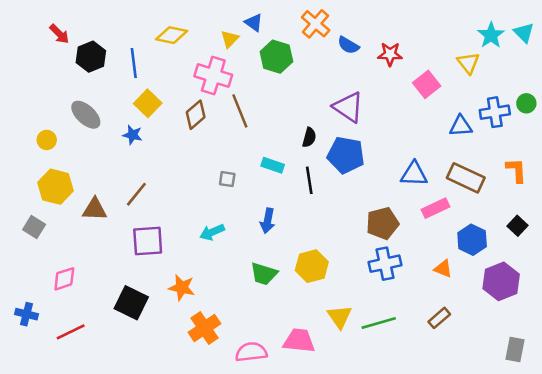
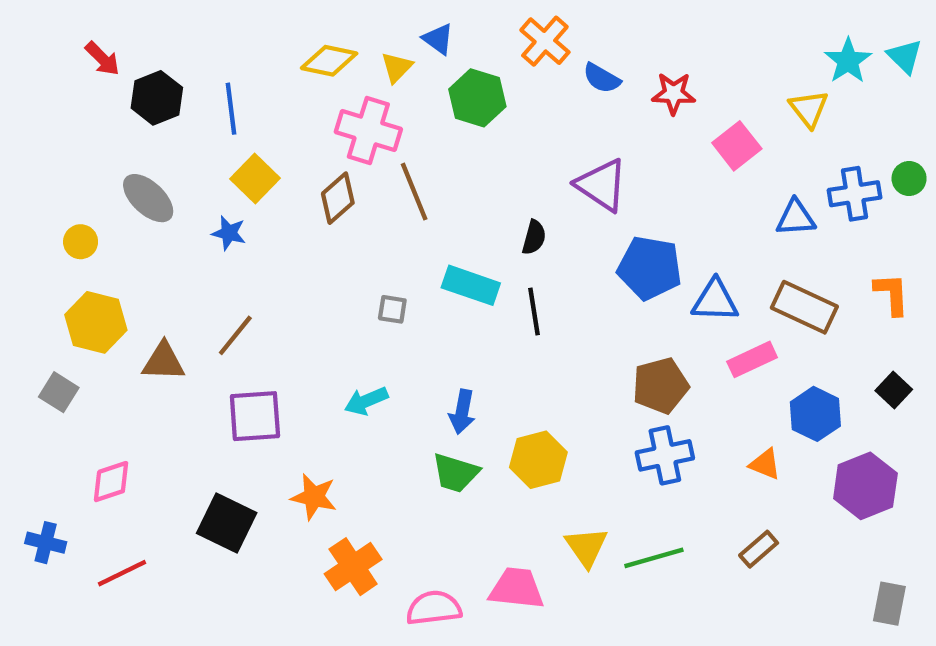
yellow diamond: (172, 35) -> (329, 61), moved
blue pentagon: (346, 155) -> (650, 268), moved
cyan rectangle: (273, 165) -> (471, 285), size x1.4
blue arrow: (268, 221) -> (462, 412), moved

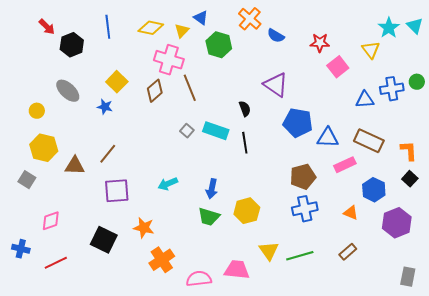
red star: (674, 93) -> (320, 43), moved
blue line: (231, 109) -> (108, 27), moved
black semicircle: (534, 237) -> (245, 109), turned -35
orange L-shape: (892, 294) -> (409, 151), moved
gray square: (392, 309) -> (187, 131), moved, turned 32

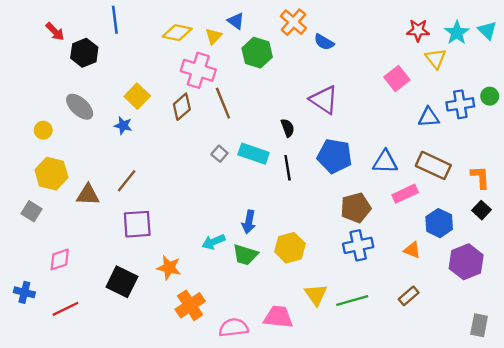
blue line: (108, 27) -> (115, 20), moved
red star: (320, 43) -> (418, 30), moved
blue pentagon: (298, 123) -> (335, 156), moved
cyan arrow: (168, 184) -> (214, 242), moved

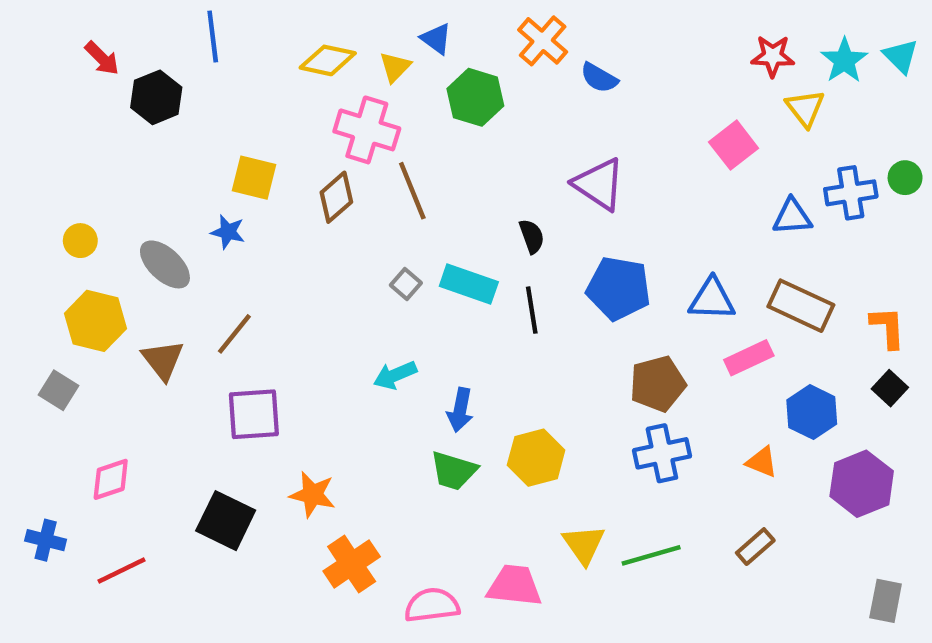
yellow square: (137, 96) -> (254, 178), turned -30
gray ellipse: (80, 107) -> (165, 264), moved
brown triangle: (88, 195) -> (163, 360), turned 50
cyan arrow: (214, 242) -> (395, 375), moved

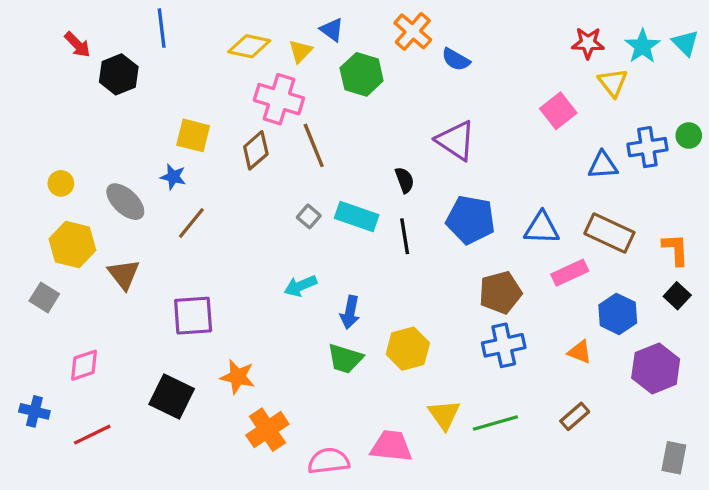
brown line: (234, 334) -> (191, 223), moved

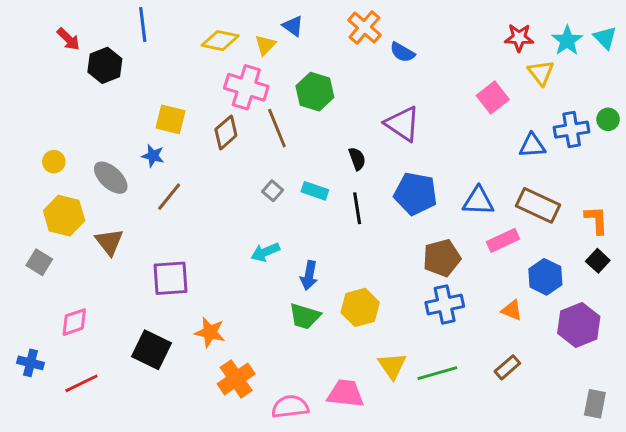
green hexagon: (362, 74) -> (315, 92), moved
cyan rectangle: (357, 216) -> (315, 191), size x0.7

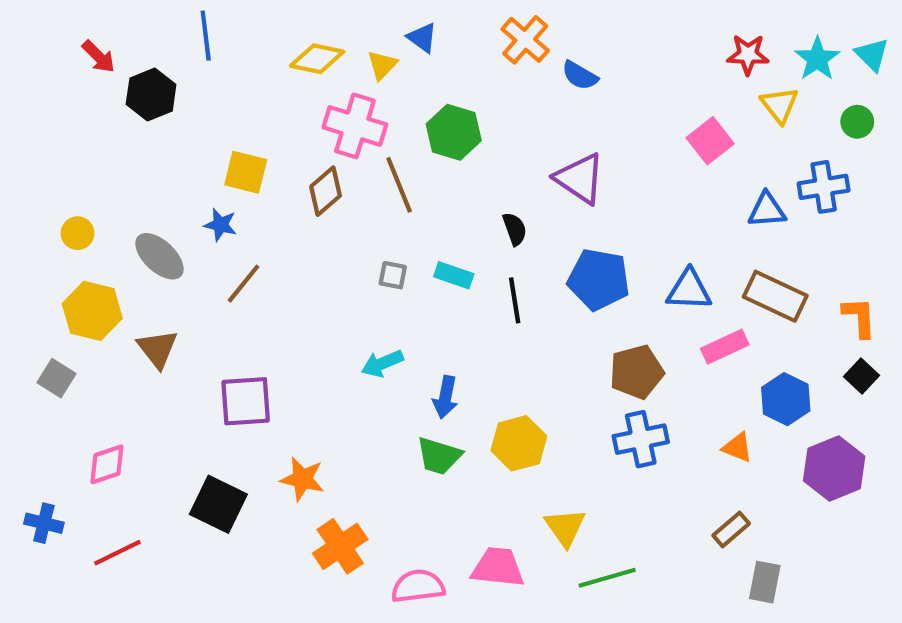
green circle: (608, 119) -> (857, 122), moved
gray square: (273, 191) -> (393, 275), turned -30
green line: (437, 373) -> (607, 578), moved
gray rectangle: (595, 404) -> (765, 582), moved

